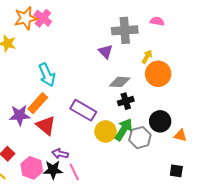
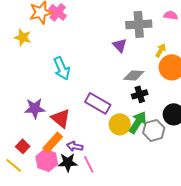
orange rectangle: (38, 103) -> (53, 142), moved

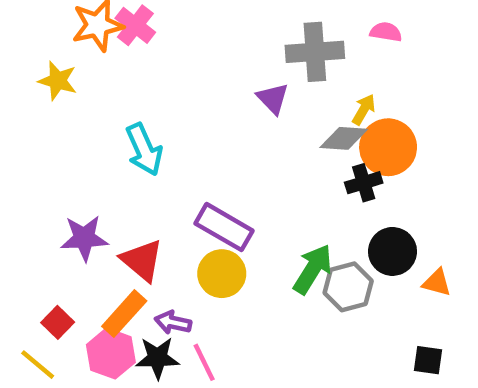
gray diamond: (134, 75) -> (344, 138), moved
black cross: (140, 94) -> (364, 183), moved
yellow circle: (120, 124) -> (222, 274), moved

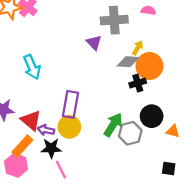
purple rectangle: (224, 227) -> (70, 104), turned 70
purple arrow: (173, 322) -> (46, 130), moved
black star: (157, 358) -> (51, 148), moved

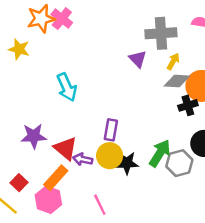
yellow arrow: (138, 48) -> (173, 61), moved
purple rectangle: (70, 104) -> (111, 130), size x0.7
black star: (51, 148) -> (127, 163), moved

